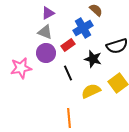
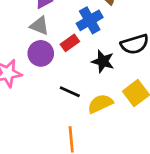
black line: (68, 73) -> (70, 92), moved, turned -42

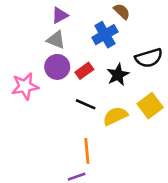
red rectangle: (70, 43) -> (84, 71), moved
black star: (103, 61) -> (118, 75), turned 30

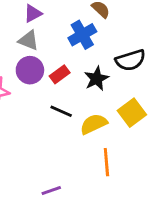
orange line: (87, 151) -> (106, 162), moved

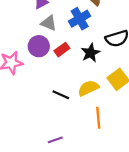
gray triangle: (29, 40) -> (49, 23), moved
black line: (61, 111) -> (61, 95), moved

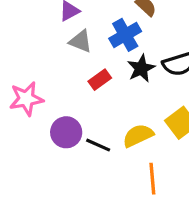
purple circle: (39, 46) -> (66, 132), moved
black star: (91, 53) -> (141, 68), moved

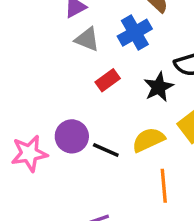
black star: (141, 68) -> (159, 87), moved
pink star: (26, 99) -> (29, 153), moved

